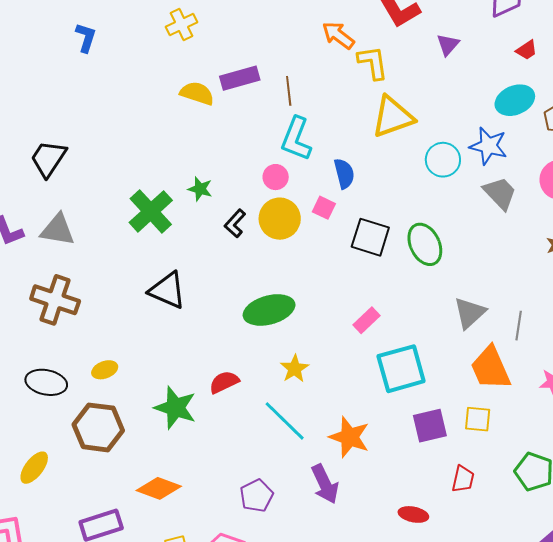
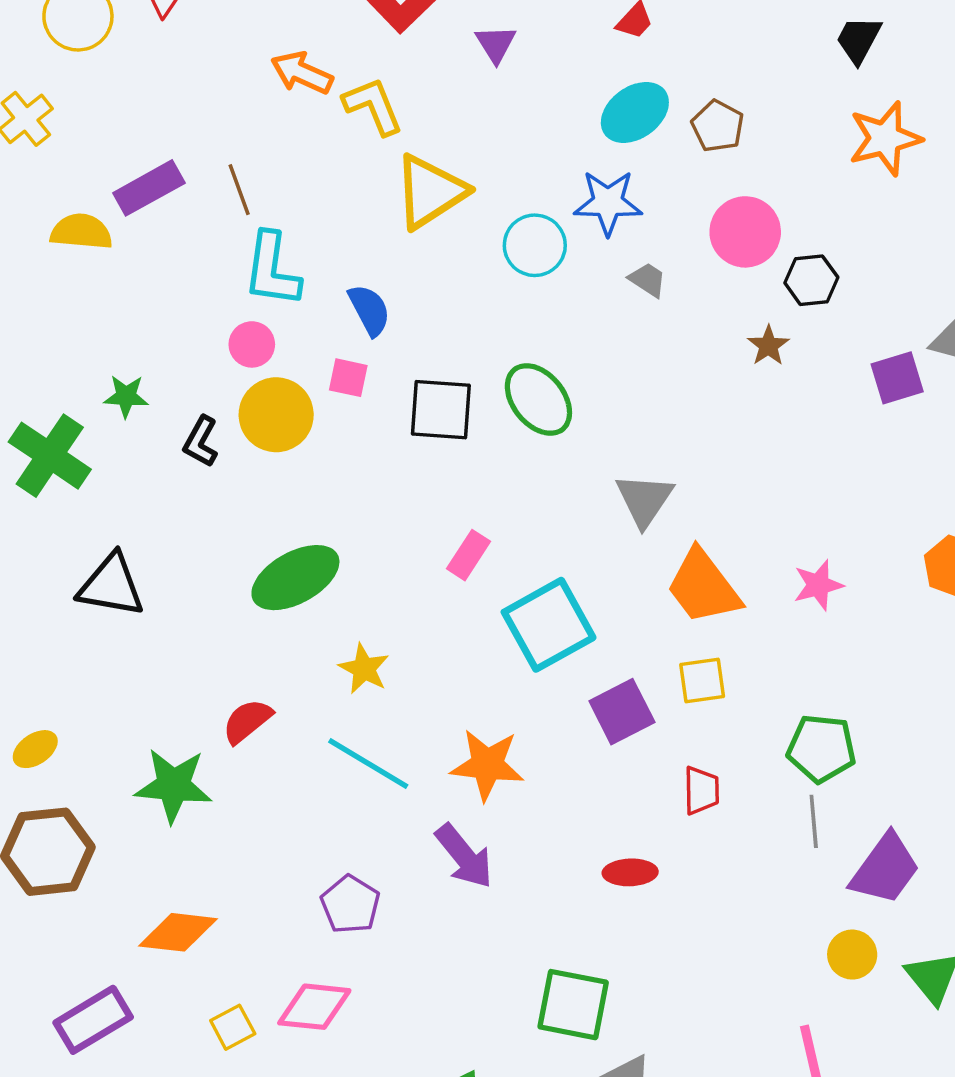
gray trapezoid: (500, 193) -> (648, 280), size x0.6
gray line: (519, 326) -> (814, 821), moved

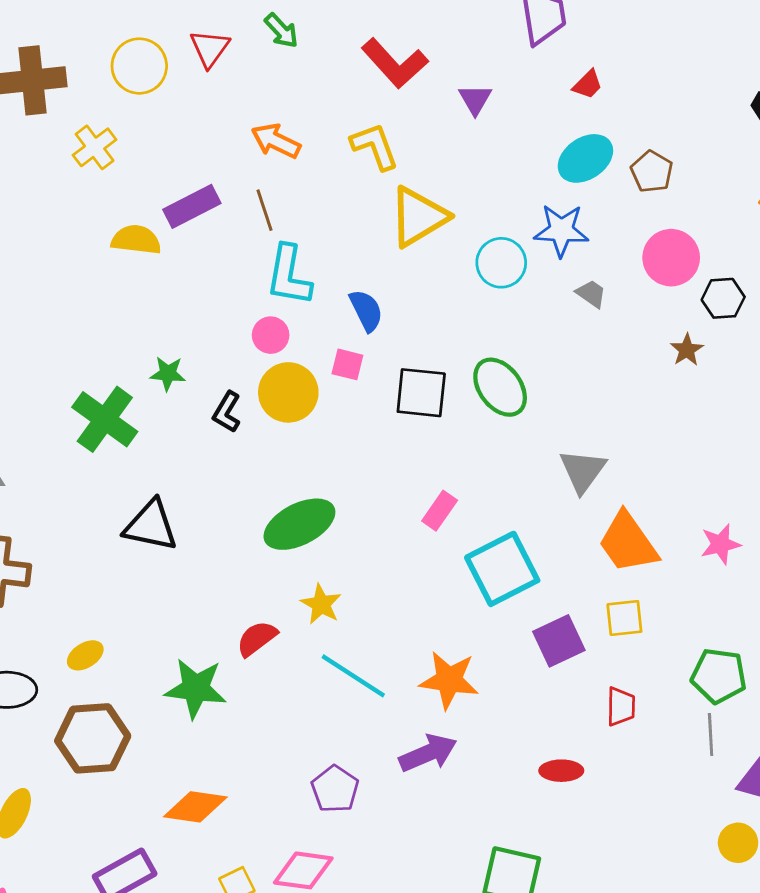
orange arrow: (302, 73) -> (276, 141), moved
yellow star: (364, 669) -> (321, 604), moved
purple arrow: (464, 856) -> (428, 753), turned -76

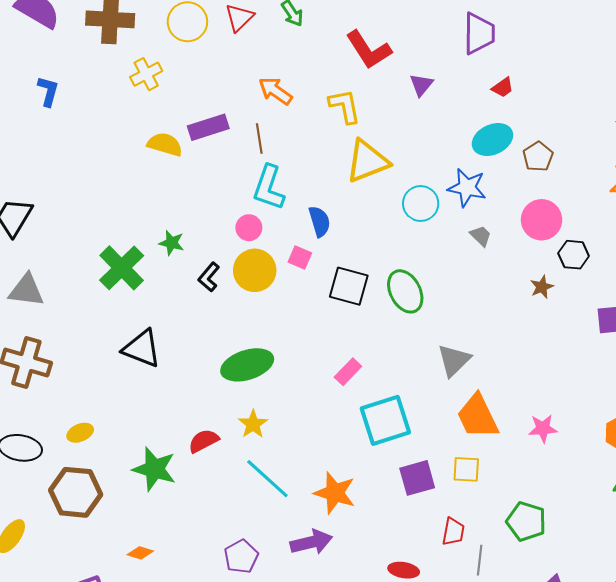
gray line: (711, 734) -> (480, 560), moved
orange diamond: (195, 807) -> (140, 553), size x0.6

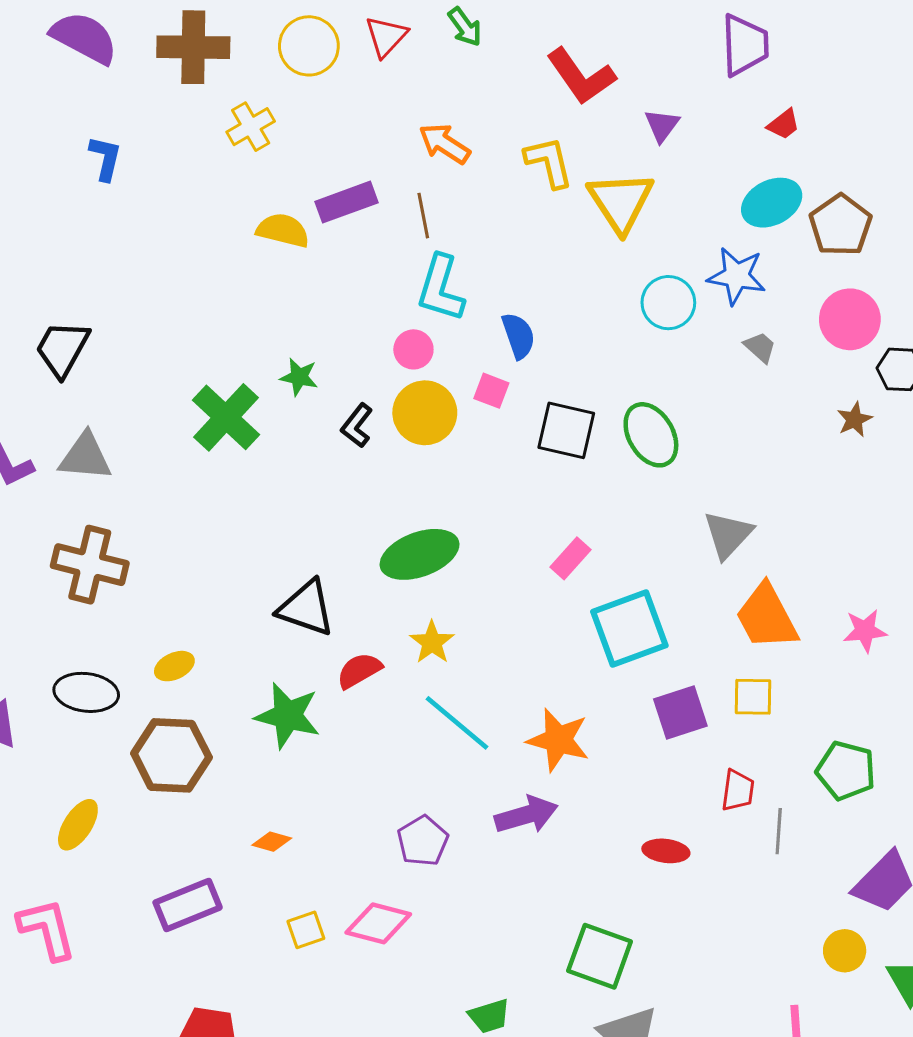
brown pentagon: (538, 157) -> (841, 225), size x1.4
yellow triangle: (367, 161) -> (621, 202), moved, turned -39
black triangle: (142, 349) -> (306, 608), moved

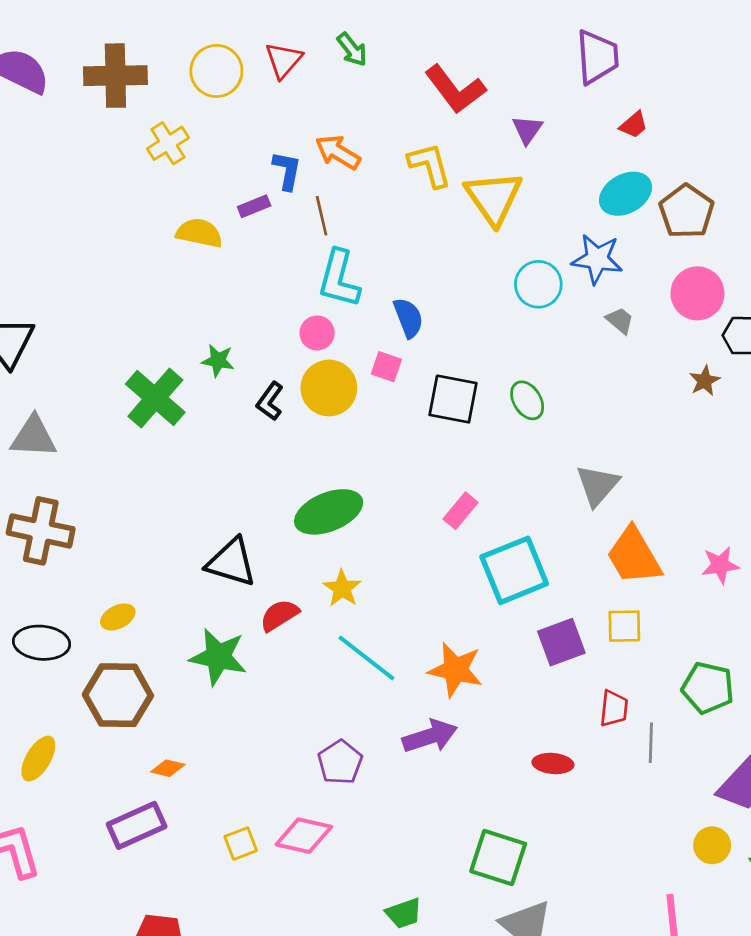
blue L-shape: (105, 158) -> (287, 171), moved
purple rectangle: (346, 202) -> (254, 206), size x0.6
green ellipse: (651, 435) -> (527, 400), size x0.7
orange diamond: (272, 842) -> (168, 768), moved

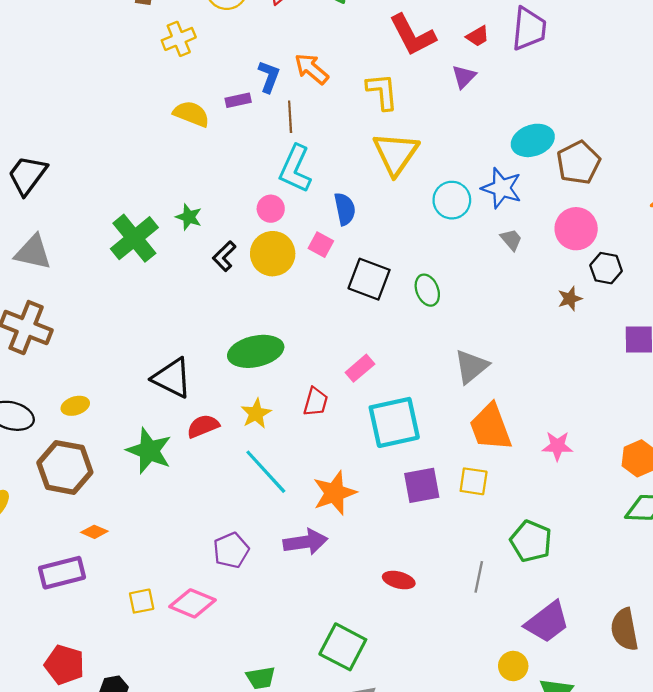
red trapezoid: (634, 125) -> (478, 36), moved
yellow triangle: (494, 198) -> (396, 153), moved
orange star: (456, 670) -> (335, 493), turned 30
red trapezoid: (614, 708) -> (316, 402), moved

